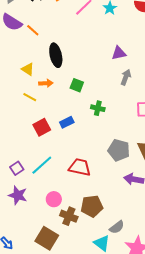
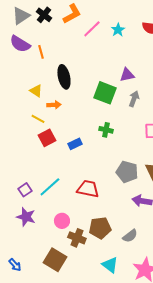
orange line: (33, 30) -> (41, 52), turned 32
green square: (77, 85) -> (105, 93), moved, size x1.6
red square: (42, 127) -> (47, 138), moved
gray semicircle: (117, 227) -> (130, 236), moved

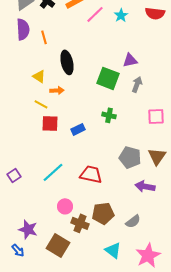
purple semicircle: (20, 44) -> (23, 29), turned -125
red square: (47, 138) -> (50, 123), turned 30
purple square: (25, 190) -> (14, 175), moved
purple star: (26, 217) -> (28, 229), moved

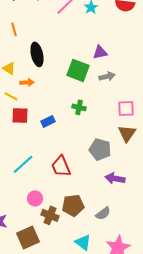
gray arrow: (137, 84) -> (107, 76), turned 56
brown triangle: (157, 156) -> (127, 133), moved
red trapezoid: (91, 174) -> (61, 166), turned -125
brown square: (58, 245) -> (28, 237), turned 35

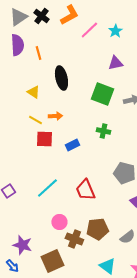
purple triangle: (100, 52) -> (115, 63), moved
orange arrow: (27, 82) -> (55, 116), moved

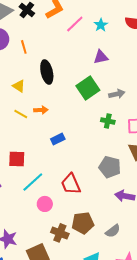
green square: (102, 94) -> (88, 88), turned 35
green cross: (103, 131) -> (108, 121), moved
red square: (44, 139) -> (17, 159), moved
pink circle: (59, 222) -> (45, 204), moved

